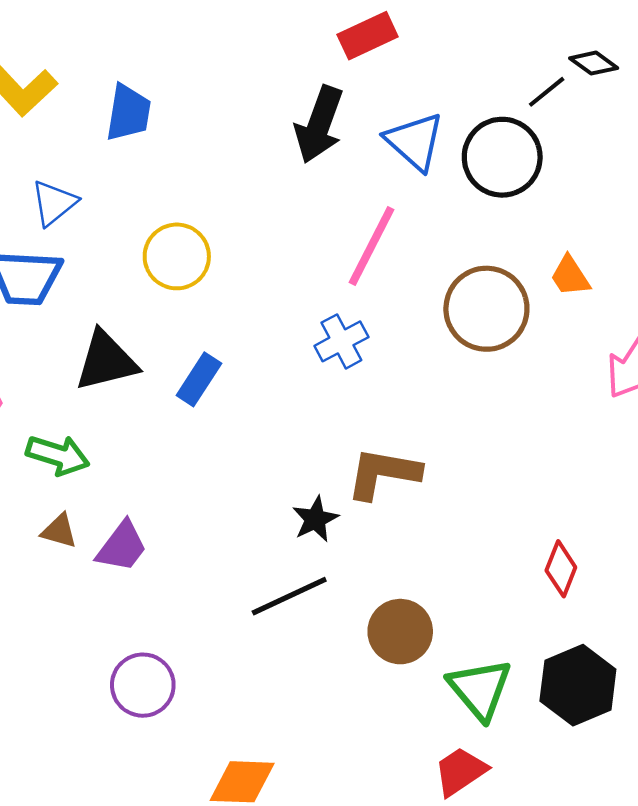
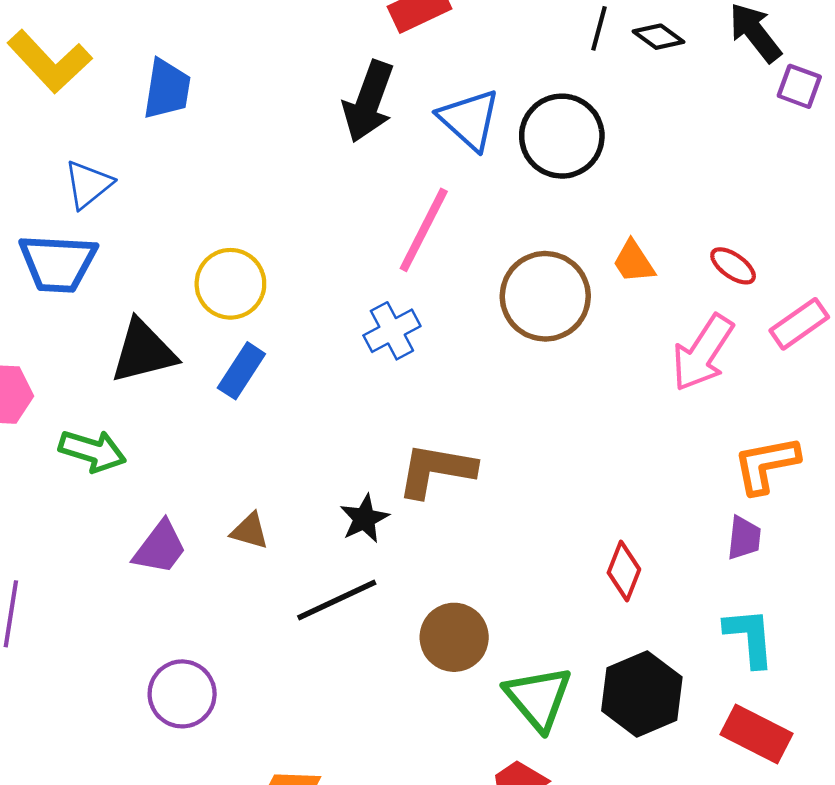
black line: (547, 92) -> (599, 28), moved, turned -36
yellow circle: (177, 256) -> (230, 284), moved
brown triangle: (59, 531) -> (250, 531), moved

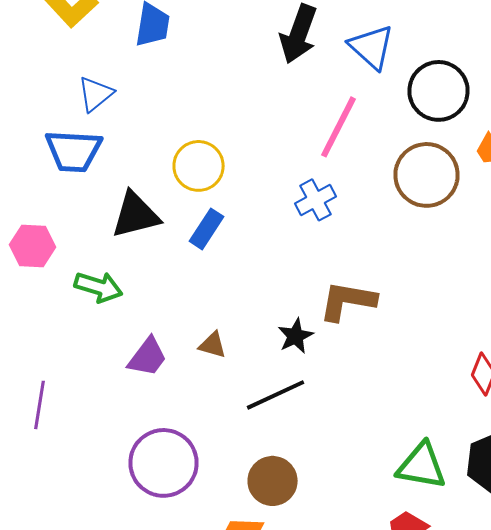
black circle: (562, 136) -> (438, 91), moved
brown circle: (454, 637) -> (272, 481), moved
purple circle: (182, 694) -> (164, 463), size x1.4
green triangle: (538, 698) -> (422, 466), turned -40

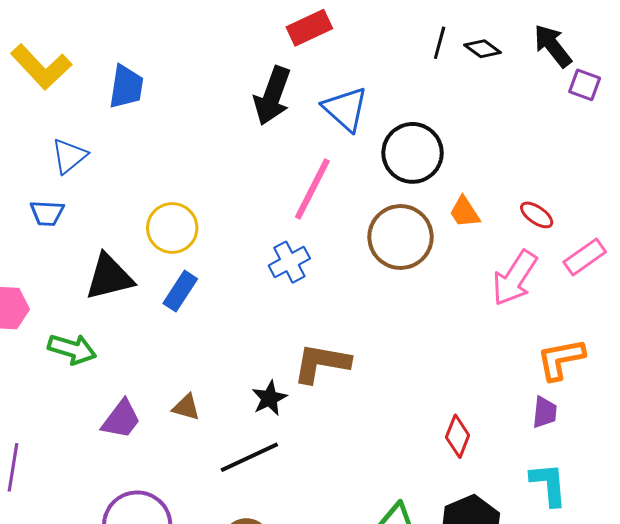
blue trapezoid: (74, 151) -> (47, 213), size x0.6

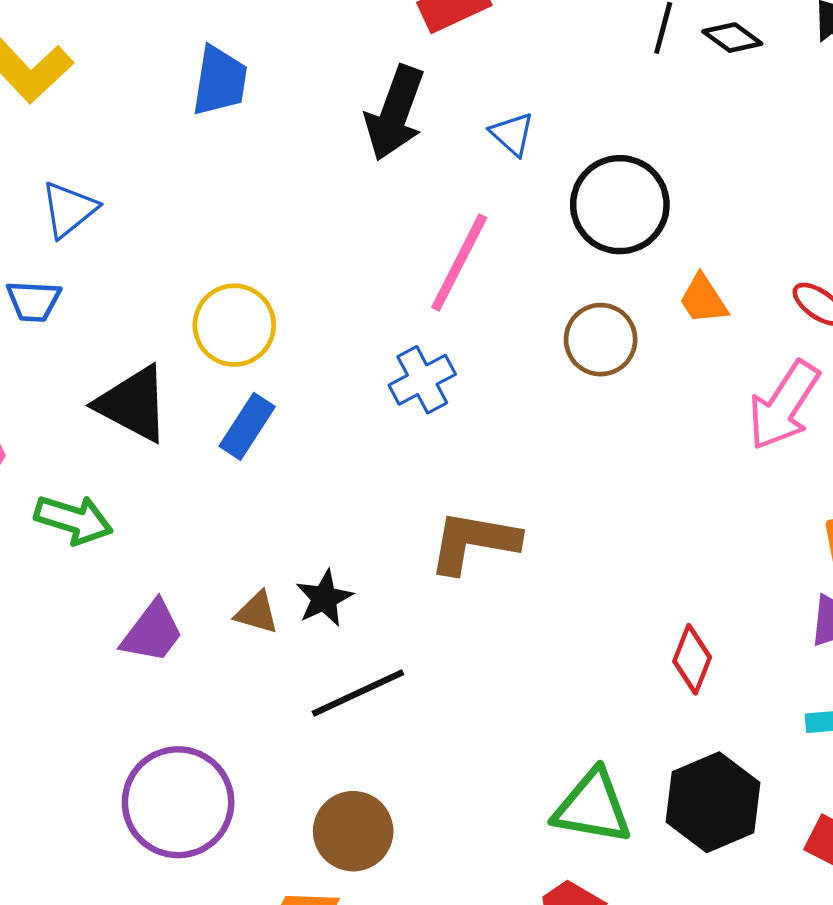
blue trapezoid: (126, 87) -> (220, 81), moved
blue triangle: (345, 109) -> (512, 134), size x0.6
brown circle: (400, 237) -> (601, 340), size x0.7
black triangle: (109, 277) -> (133, 404), turned 42
black star: (269, 398) -> (324, 598), moved

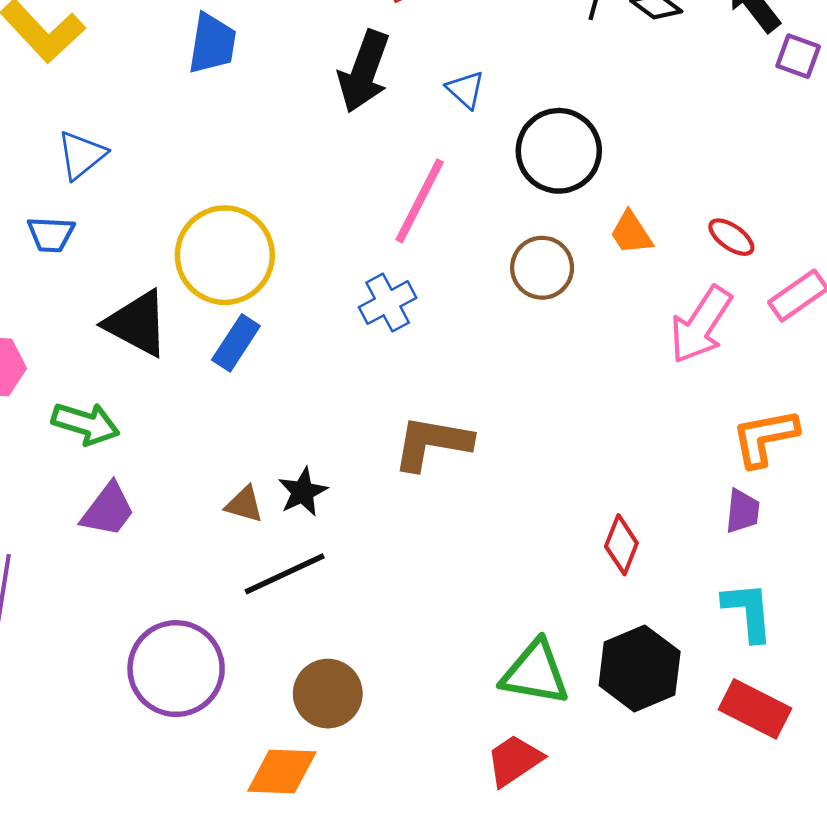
yellow circle: (234, 325) -> (225, 255), size x1.4
purple trapezoid: (152, 632) -> (108, 510), moved
black line: (358, 693) -> (285, 574), moved

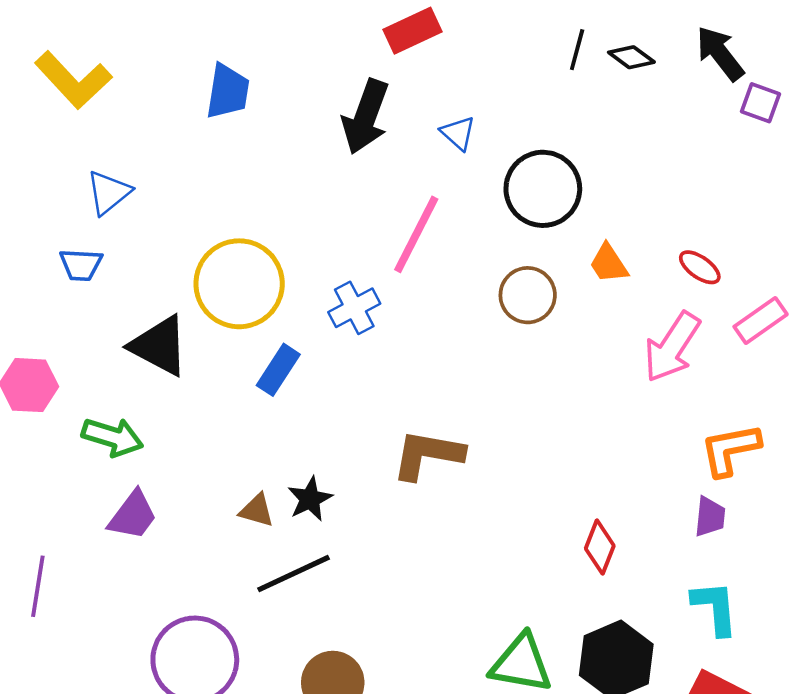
blue cross: (388, 303) -> (354, 308), moved
blue rectangle: (236, 343) -> (278, 370), moved

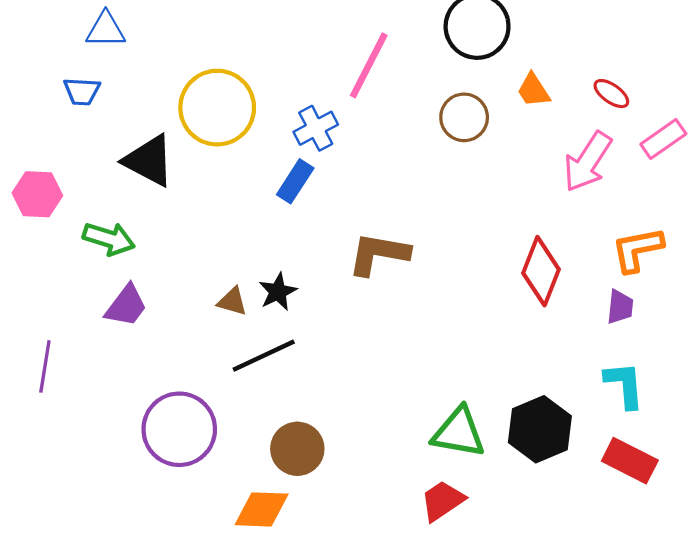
blue triangle: (109, 193) -> (106, 30), turned 39
blue rectangle: (278, 370) -> (295, 181), moved
red diamond: (600, 547) -> (541, 271), moved, size x1.5

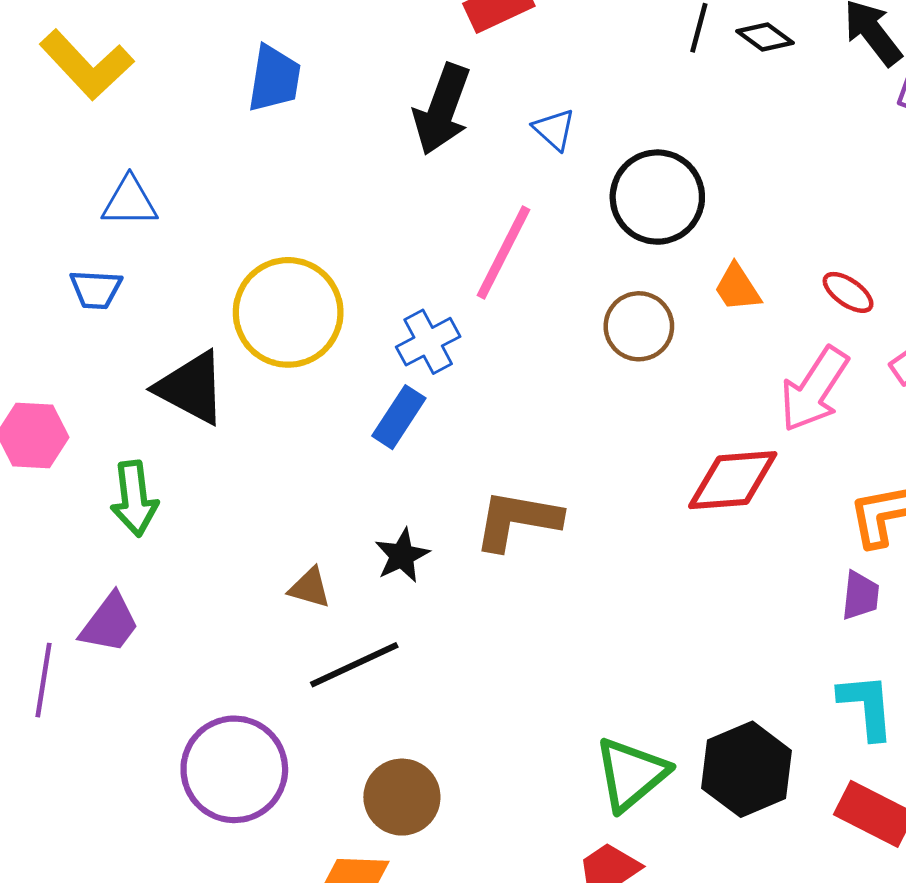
green arrow: (109, 239) -> (134, 499), turned 66
red diamond: (541, 271) -> (733, 480), moved, turned 64
black star: (278, 292) -> (402, 555), moved
purple trapezoid: (126, 306) -> (110, 623), moved
green triangle: (459, 433) -> (631, 774), turned -50

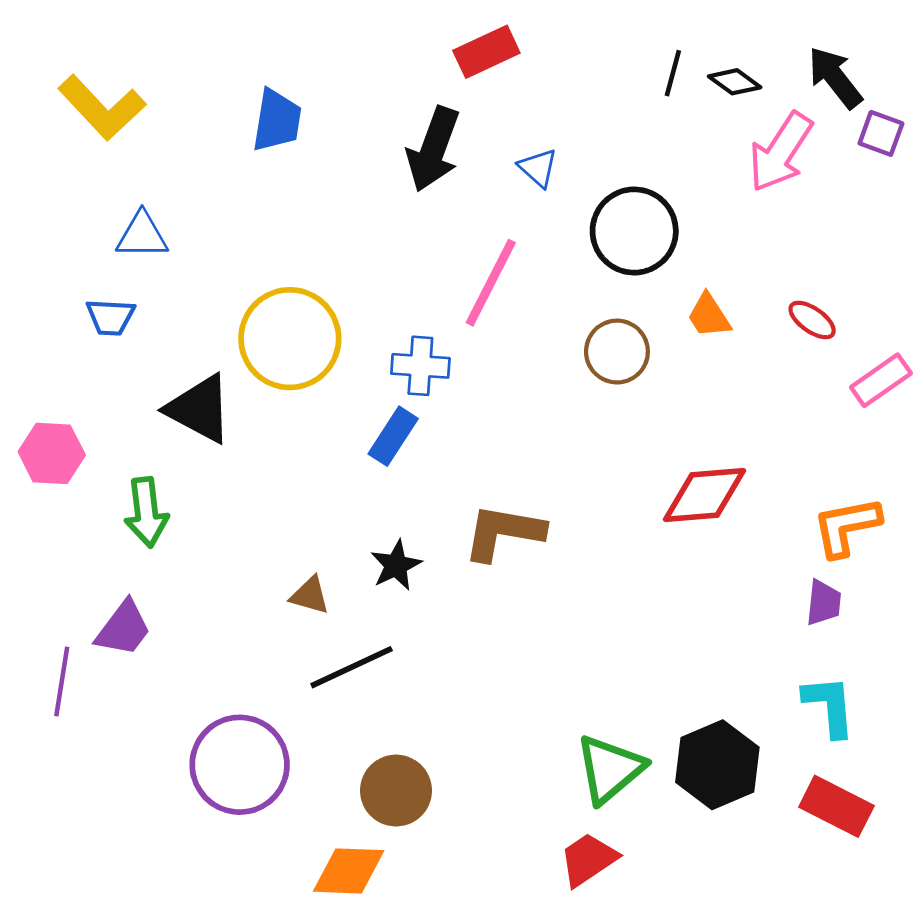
blue cross: (428, 342) -> (420, 366), turned 32
pink arrow: (814, 389) -> (781, 152), moved

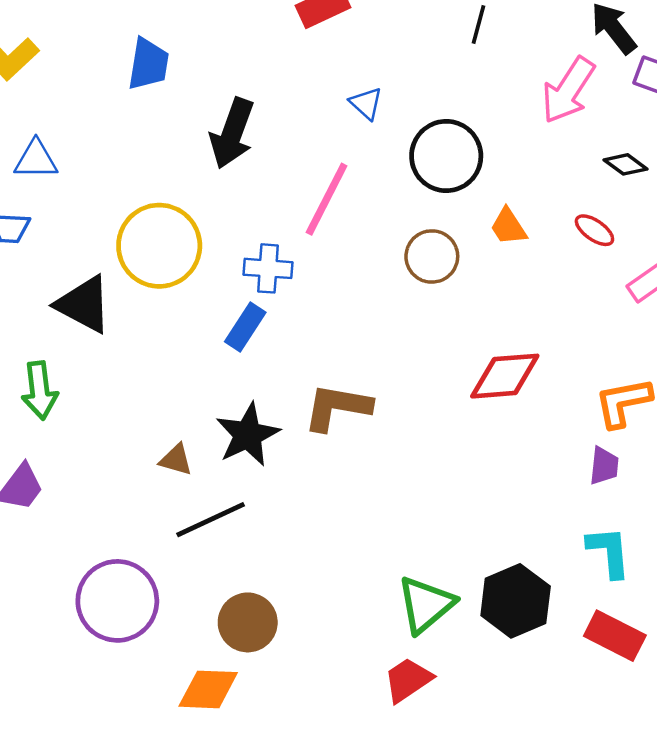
black diamond: (735, 82) -> (626, 164), moved
black arrow: (433, 149) -> (232, 133), moved
black star: (396, 565) -> (248, 435), size x1.5

